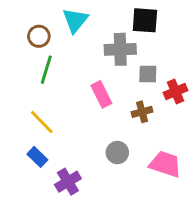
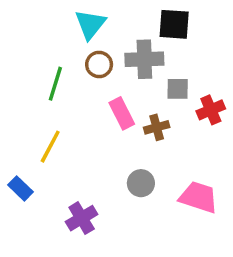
brown circle: (39, 36) -> (99, 64), moved
brown cross: (142, 112) -> (157, 127), moved
yellow line: (42, 122) -> (50, 147), turned 72
blue rectangle: (37, 157) -> (20, 188), moved

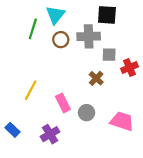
green line: (55, 84) -> (33, 29), moved
pink rectangle: (122, 113) -> (63, 103), moved
brown cross: (157, 127) -> (96, 78), turned -32
blue rectangle: (20, 188) -> (12, 130), moved

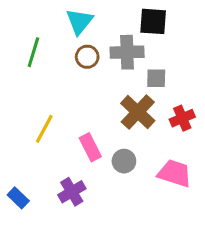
green line: (33, 29) -> (33, 52), moved
red cross: (129, 68) -> (182, 118), moved
brown cross: (96, 78) -> (138, 112), size x1.6
blue rectangle: (12, 130) -> (18, 198), moved

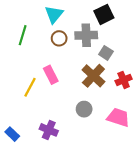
black square: (153, 21) -> (104, 14), turned -30
gray square: (156, 78) -> (106, 53), turned 32
pink rectangle: (90, 147) -> (51, 75), moved
purple cross: (72, 192) -> (49, 130), turned -36

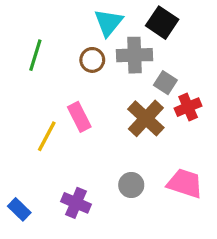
cyan triangle: (54, 14) -> (108, 23), moved
black square: (104, 14) -> (162, 23), turned -30
red cross: (124, 80) -> (188, 107), moved
gray circle: (84, 109) -> (131, 185), moved

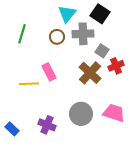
yellow line: (47, 136) -> (29, 84), turned 60
gray circle: (131, 185) -> (81, 114), size x1.5

